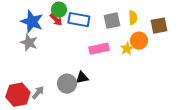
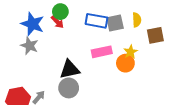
blue rectangle: (79, 20) -> (97, 21), moved
brown square: (159, 26) -> (155, 35), moved
orange circle: (139, 41) -> (125, 63), moved
black triangle: (82, 78) -> (70, 69), moved, size x1.5

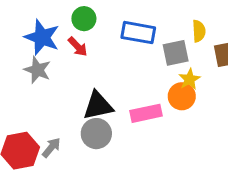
red arrow: (57, 22) -> (78, 47), moved
gray square: (115, 23) -> (176, 53), moved
pink rectangle: (102, 52) -> (146, 113), moved

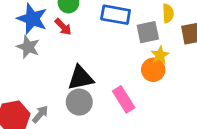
pink rectangle: (146, 113) -> (124, 99), moved, turned 70

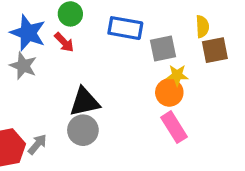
yellow semicircle: (168, 13) -> (202, 27), moved
yellow star: (160, 55) -> (177, 75), turned 30
pink rectangle: (124, 99) -> (174, 127), moved

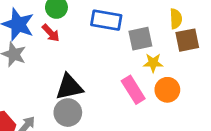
orange circle: (169, 92) -> (167, 90), moved
pink rectangle: (174, 127) -> (133, 90), moved

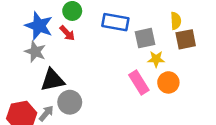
black triangle: (69, 87) -> (52, 80), moved
gray circle: (68, 113) -> (70, 102), moved

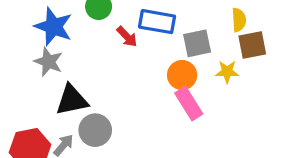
red arrow: (67, 33) -> (127, 37), moved
yellow star: (156, 59) -> (227, 72), moved
orange circle: (168, 82) -> (182, 75), moved

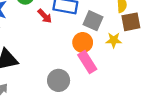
gray square: (197, 43) -> (93, 21), turned 36
gray circle: (95, 130) -> (59, 80), moved

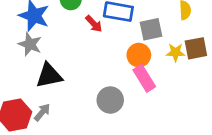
gray square: (93, 21) -> (151, 29), turned -36
brown square: (131, 22) -> (196, 48), moved

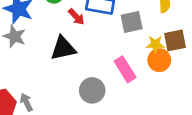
orange circle: (139, 55) -> (159, 60), moved
black triangle: (49, 76) -> (63, 48), moved
gray arrow: (42, 112) -> (26, 102), turned -66

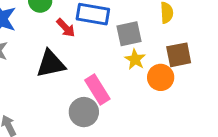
yellow star: (155, 44) -> (135, 59), moved, turned 30
pink rectangle: (125, 69) -> (97, 89), moved

